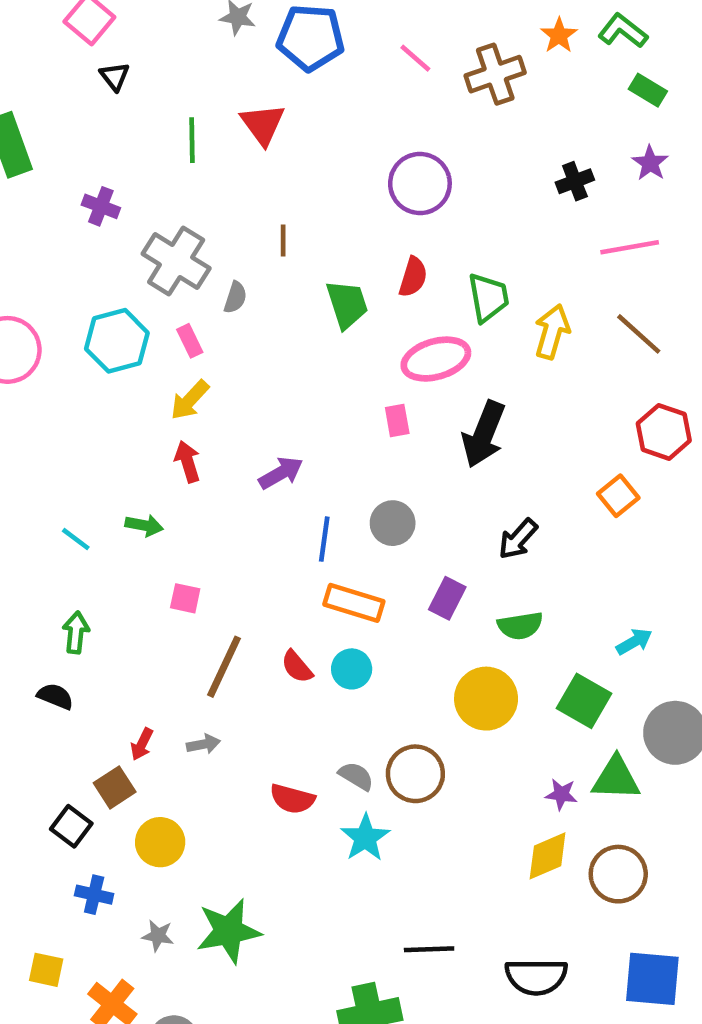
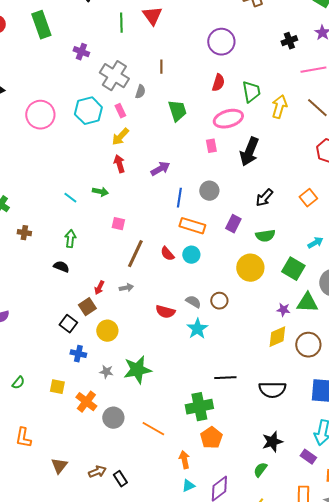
green trapezoid: (347, 304) -> (177, 111), moved
orange square: (618, 496) -> (308, 198), moved
brown circle: (415, 774) -> (219, 301), size x0.7

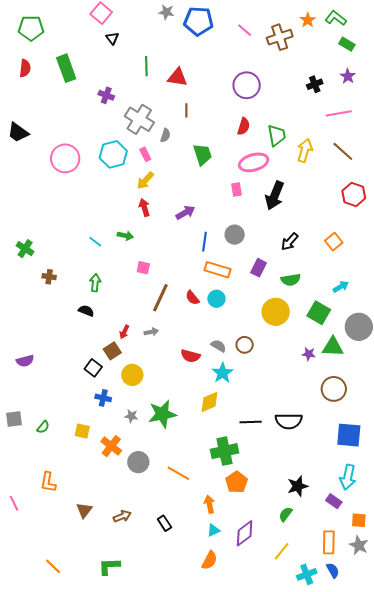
red triangle: (152, 16) -> (177, 77), moved, turned -45
yellow diamond: (277, 337) -> (209, 402), moved
black semicircle: (272, 390) -> (289, 421), moved
black rectangle: (120, 479) -> (164, 523), moved

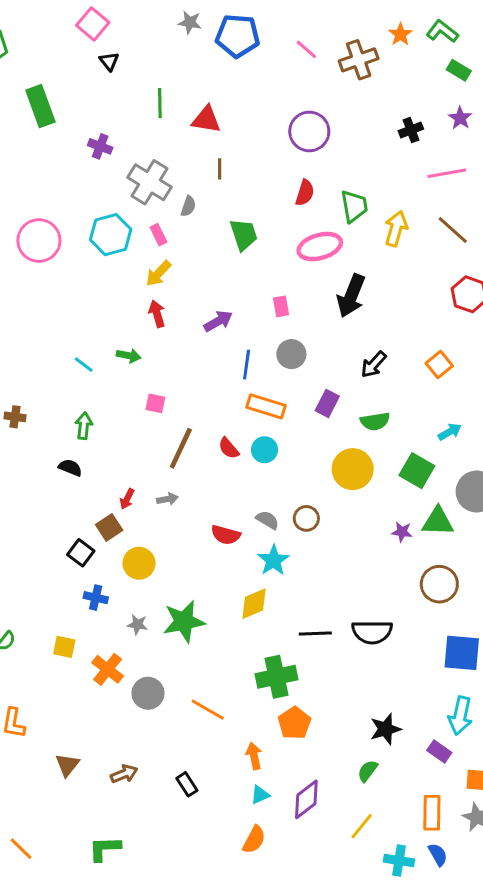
pink rectangle: (237, 189) -> (281, 306), moved
cyan cross: (307, 574) -> (399, 861), turned 30

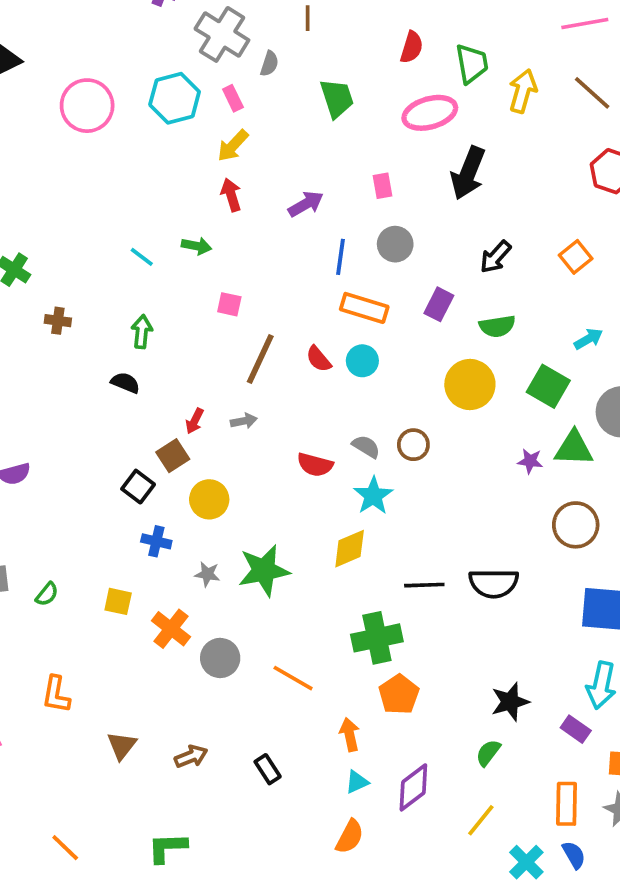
cyan cross: (399, 861) -> (526, 862), turned 36

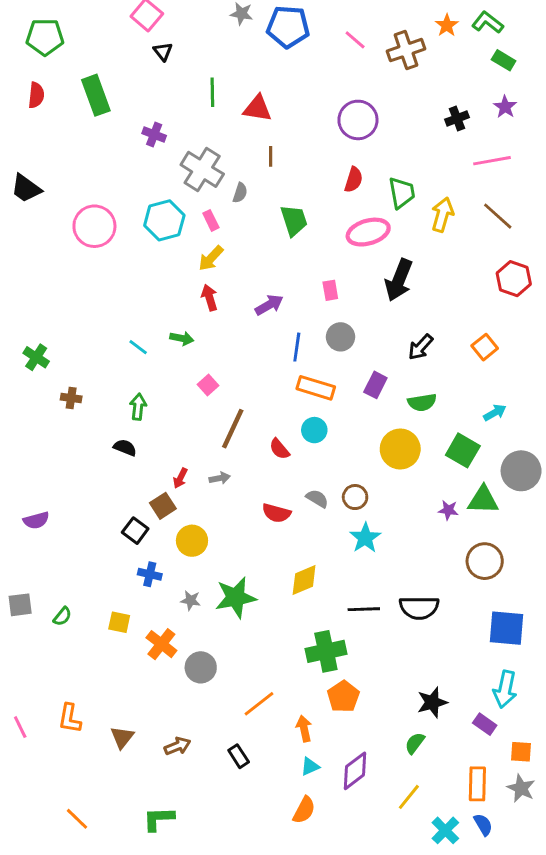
pink square: (229, 304) -> (208, 385), turned 36
red semicircle: (319, 359) -> (279, 449), moved
cyan star: (373, 496) -> (365, 538), moved
orange line: (293, 678) -> (259, 704), moved, turned -68
orange L-shape: (56, 694) -> (70, 718), moved

